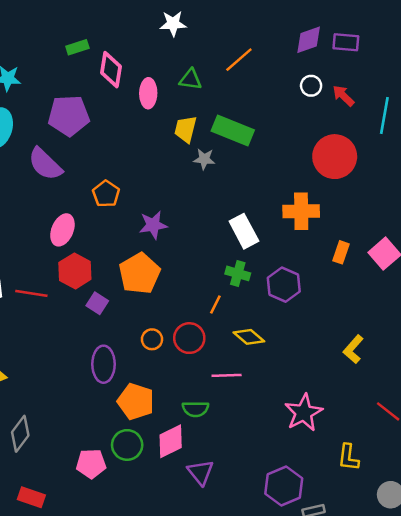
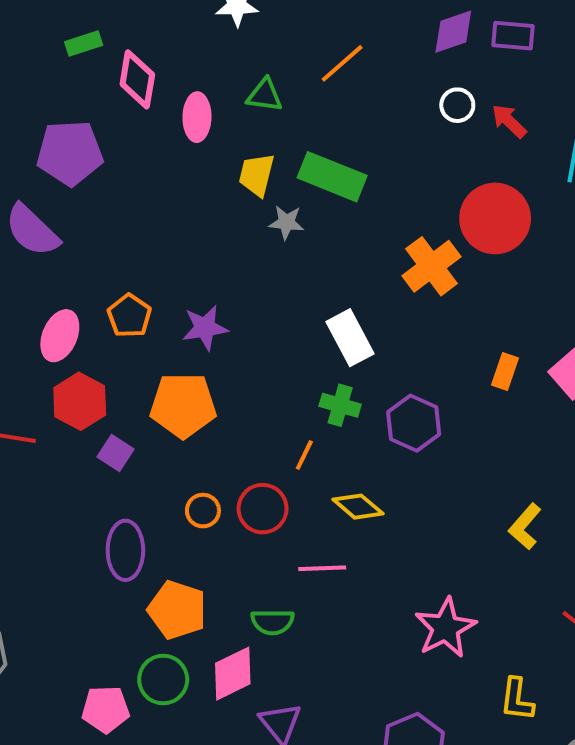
orange pentagon: (106, 194) -> (129, 316), moved
orange cross: (301, 211) -> (431, 266), moved, turned -36
orange pentagon: (140, 273) -> (183, 405), turned 30

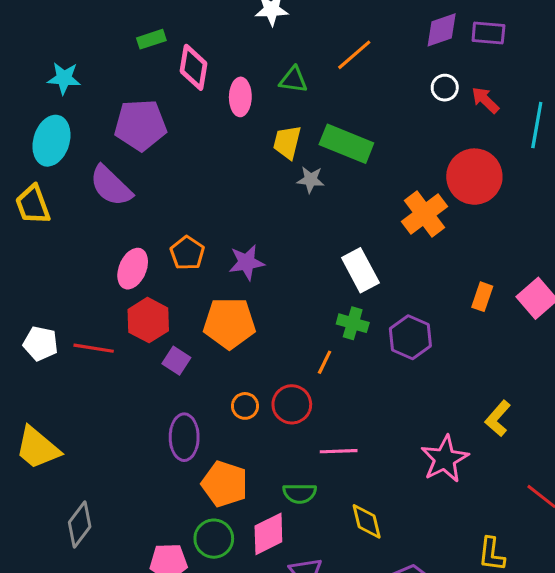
yellow diamond: (358, 507) -> (367, 521), moved, turned 36
pink star: (445, 628) -> (445, 459), moved

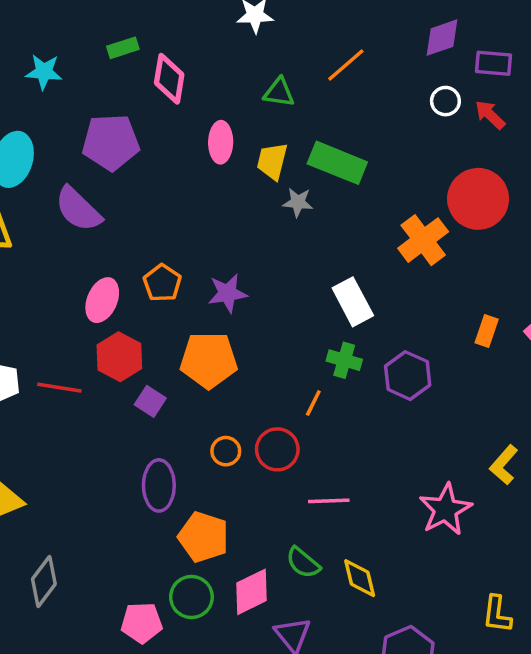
purple rectangle: (488, 33) -> (494, 63), moved
cyan star: (64, 78) -> (44, 72), moved
pink ellipse: (240, 97) -> (221, 142), moved
green semicircle: (300, 493) -> (303, 563), moved, turned 40

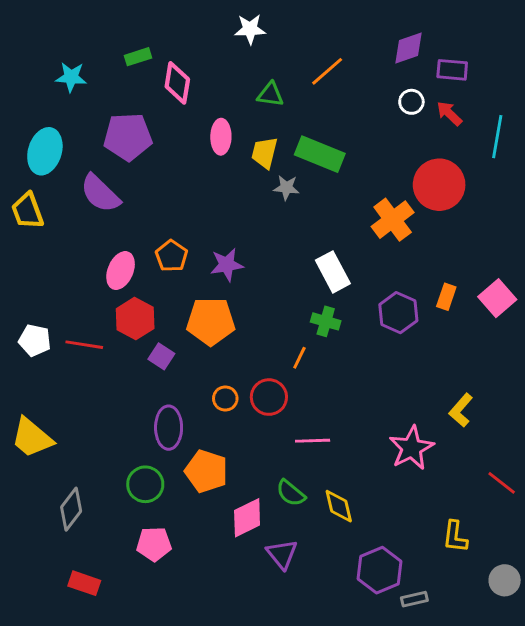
purple hexagon: (408, 376) -> (398, 313), moved
green circle: (191, 597) -> (145, 484), moved

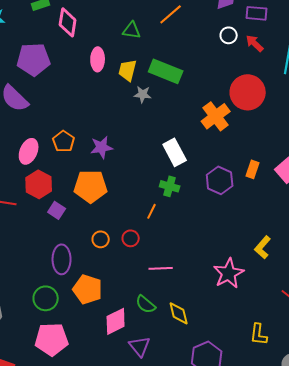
red circle: (269, 397) -> (131, 238), size x0.7
pink pentagon: (154, 544) -> (52, 339), size x1.4

